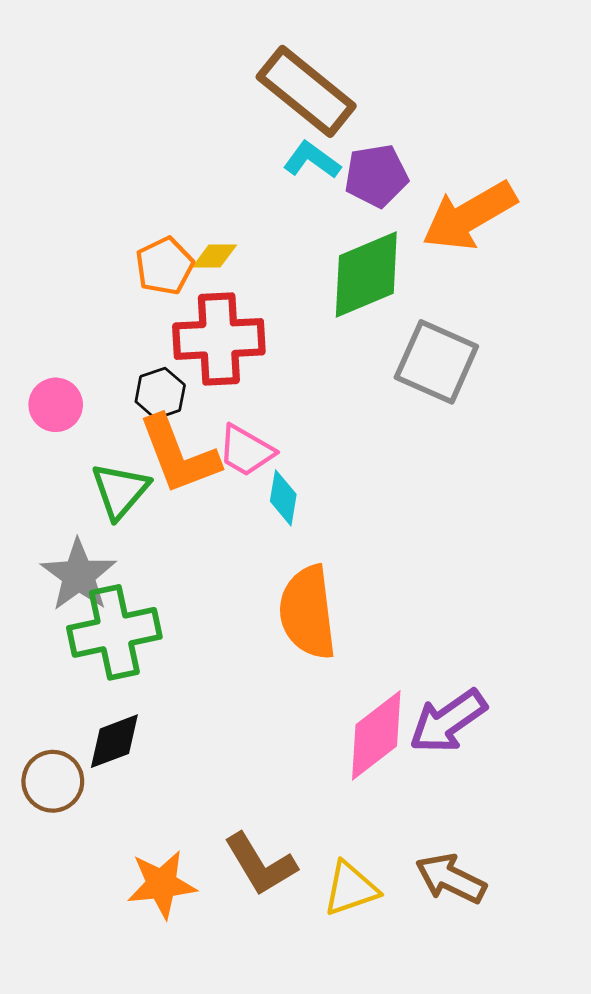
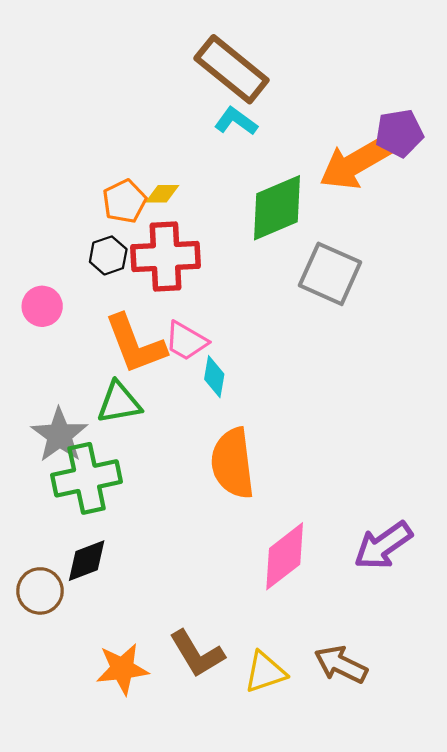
purple pentagon: (376, 176) -> (399, 133), moved
black hexagon: (160, 393) -> (108, 255), moved
green triangle: (120, 491) -> (119, 403), moved, turned 39
purple arrow: (448, 721) -> (383, 545), moved

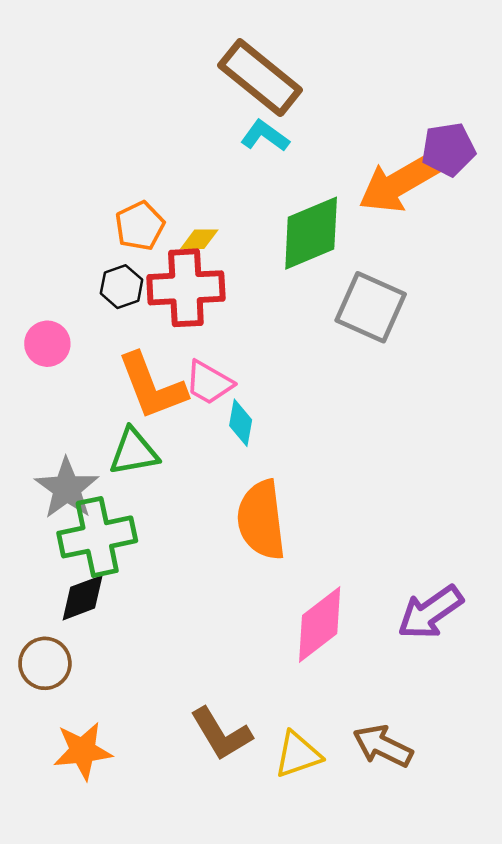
yellow diamond: (162, 194) -> (199, 239), moved
black diamond: (87, 561) -> (83, 598), moved
orange star: (122, 669) -> (83, 751), moved

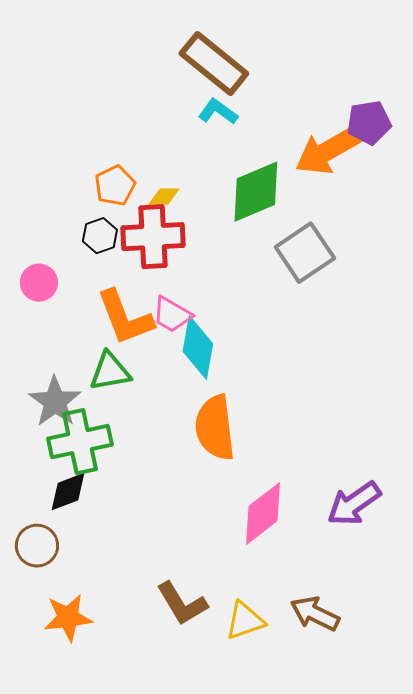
gray square: (371, 307) -> (305, 253), turned 32
cyan diamond: (241, 423) -> (198, 348), size x1.6

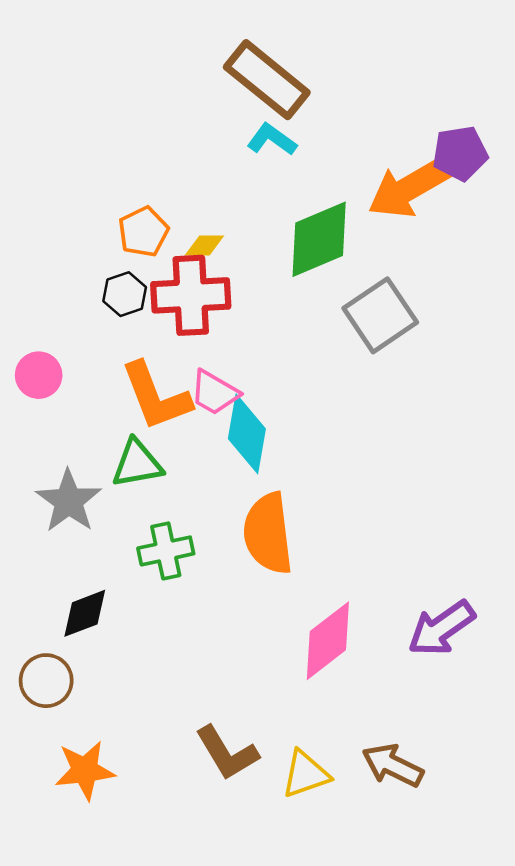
pink circle: (39, 283) -> (39, 375), moved
green cross: (80, 442) -> (166, 551), moved, size x0.7

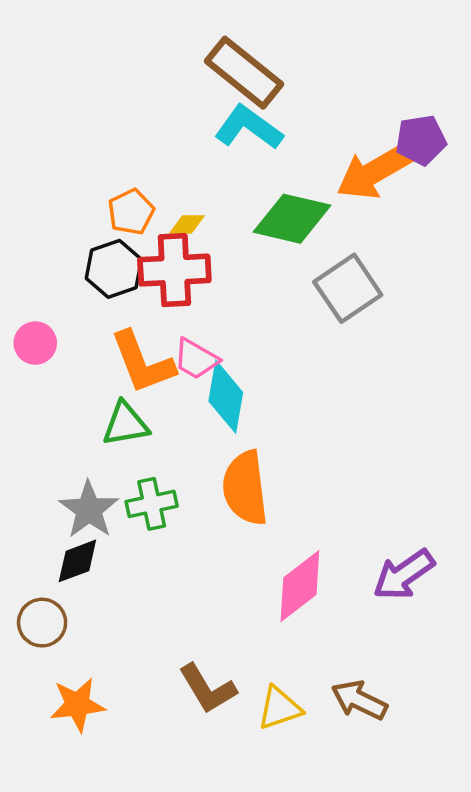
cyan L-shape: (272, 140) -> (249, 127), size x1.5
green diamond: (319, 239) -> (292, 219), turned 36
black hexagon: (125, 294) -> (114, 269), size x1.4
gray star: (69, 501) -> (89, 510), moved

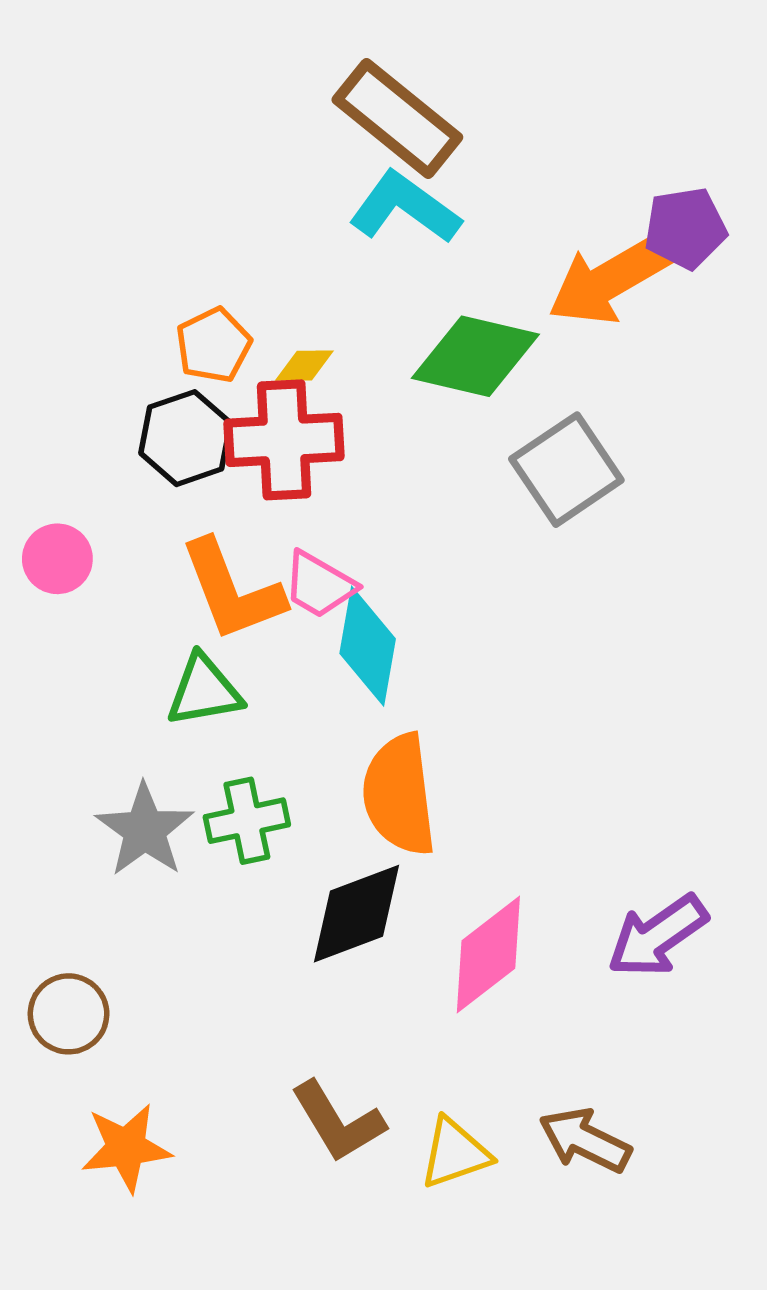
black diamond: (77, 561) -> (356, 914), moved, size x1.4

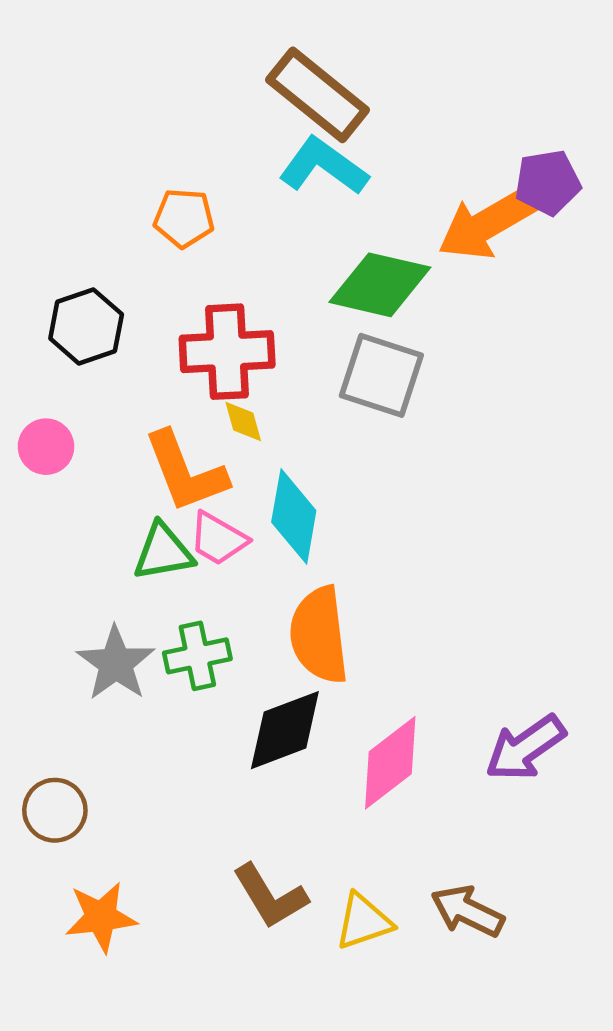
orange pentagon: (213, 345) -> (184, 218), moved, turned 30
yellow diamond: (304, 366) -> (243, 421), moved, turned 75
black hexagon: (186, 438) -> (86, 326), moved
gray square: (566, 470) -> (381, 375), moved, turned -38
pink trapezoid: (319, 585) -> (218, 539), moved

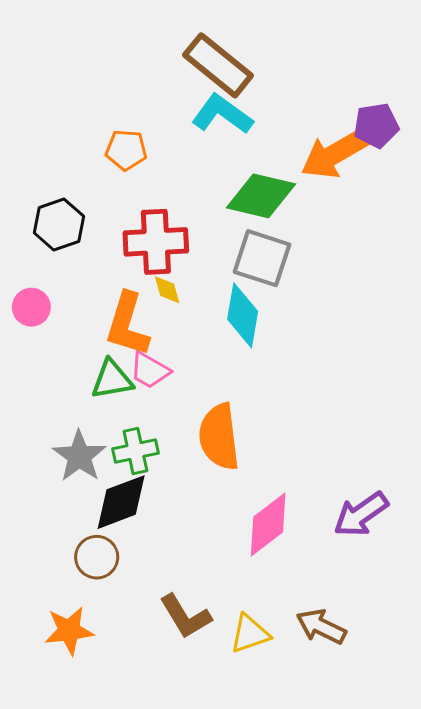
orange L-shape: (185, 472) -> (127, 324), turned 38
cyan diamond: (294, 516) -> (243, 315), moved
black diamond: (285, 730) -> (121, 502), moved
brown circle: (55, 810) -> (97, 557), moved

